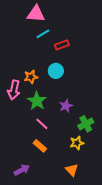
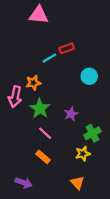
cyan line: (43, 34) -> (49, 58), moved
cyan circle: (56, 71) -> (89, 76), moved
purple arrow: (22, 170) -> (24, 183), turned 49

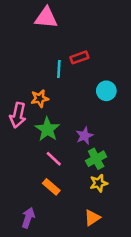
cyan line: (49, 58) -> (59, 69), turned -56
green cross: (92, 133) -> (96, 159), moved
purple arrow: (24, 183) -> (28, 218), turned -91
orange triangle: (77, 183) -> (92, 218), turned 40

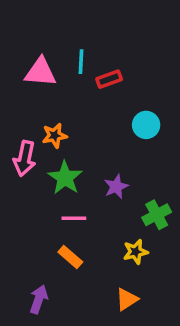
pink triangle: (46, 18) -> (40, 72), moved
cyan line: (59, 69) -> (81, 62), moved
pink line: (54, 159) -> (74, 218), turned -42
green cross: (96, 159) -> (157, 215), moved

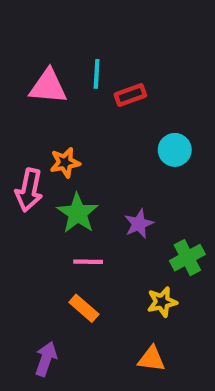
orange triangle: (127, 299) -> (151, 359), turned 40

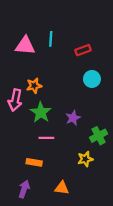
red rectangle: (130, 95) -> (83, 50), moved
orange rectangle: (84, 308) -> (34, 162), moved, turned -32
orange triangle: (151, 359) -> (62, 188), moved

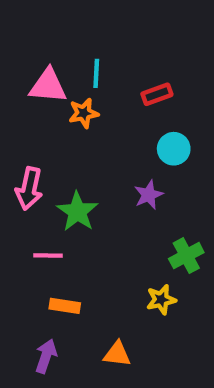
orange star: (34, 86) -> (84, 113), moved
purple star: (73, 118) -> (149, 195), moved
pink line: (46, 138) -> (48, 256), moved

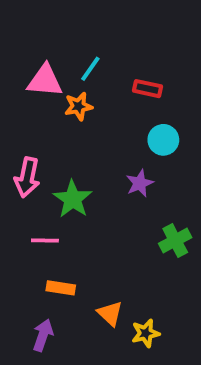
cyan line: (96, 73) -> (90, 69), turned 32
red rectangle: (157, 94) -> (148, 89), turned 32
yellow star: (161, 300) -> (146, 333), moved
orange triangle: (117, 354) -> (110, 314), moved, turned 36

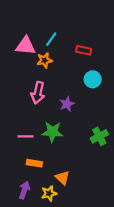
pink arrow: (27, 177) -> (38, 93), moved
purple star: (140, 183) -> (67, 104), moved
green star: (73, 199) -> (52, 132), moved, turned -30
yellow star: (146, 333) -> (49, 193), moved

